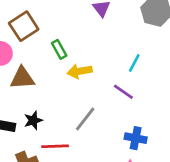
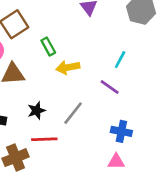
black star: (33, 120) -> (36, 111), moved

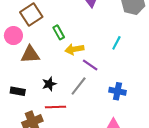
purple line: (110, 87) -> (90, 65), moved
blue cross: (121, 131) -> (117, 91), moved

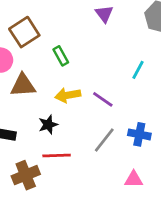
yellow arrow: (74, 49) -> (68, 95), moved
gray line: (79, 86) -> (104, 140), moved

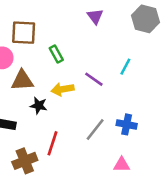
brown square: (24, 32) -> (24, 33), turned 36
purple line: (103, 99) -> (94, 79), moved
black star: (48, 125) -> (39, 106), moved, turned 30
red line: (57, 155) -> (52, 143), turned -70

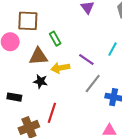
brown triangle: (22, 80) -> (38, 56), moved
gray line: (95, 129) -> (93, 84), moved

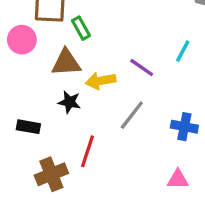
green rectangle: (55, 39) -> (81, 28), moved
gray line: (93, 84) -> (132, 115), moved

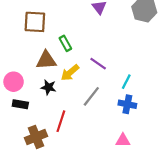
green rectangle: (81, 28) -> (65, 43), moved
pink circle: (22, 40) -> (14, 82), moved
cyan line: (183, 51) -> (126, 82), moved
yellow arrow: (101, 81) -> (70, 73), turned -30

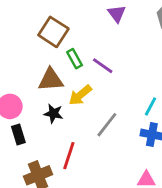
brown square: (35, 22) -> (53, 32), moved, turned 30
purple line: (98, 64) -> (103, 66), moved
black rectangle: (20, 104) -> (18, 135), turned 63

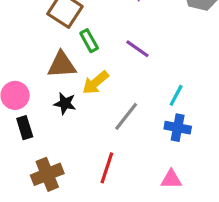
purple line: (103, 66) -> (137, 49), moved
red line: (69, 156) -> (107, 168), moved

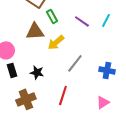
cyan line: (176, 95) -> (106, 20), moved
black star: (65, 103) -> (37, 72), moved
pink triangle: (171, 179) -> (103, 102), turned -32

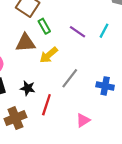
red line: (63, 95) -> (46, 105), moved
pink triangle: (103, 102) -> (83, 120), moved

